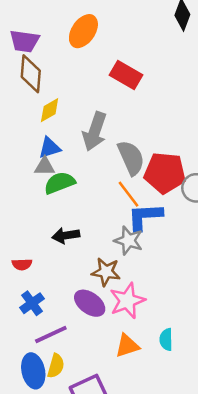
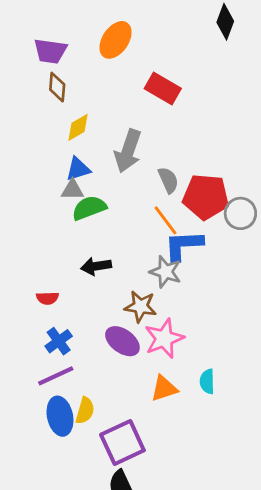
brown diamond: (31, 74) -> (57, 87), size x0.7
gray semicircle: (131, 158) -> (168, 180), size x0.7
purple line: (51, 335) -> (56, 376), moved

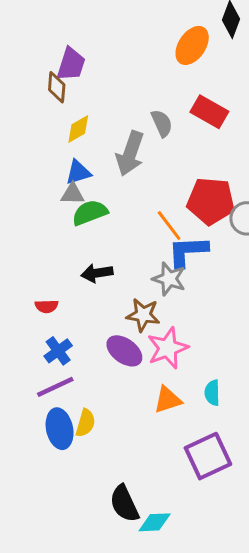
orange ellipse: (116, 40) -> (192, 45), moved
purple trapezoid: (50, 51) -> (71, 64), moved, turned -80
red rectangle: (163, 88) -> (209, 112), moved
gray semicircle: (168, 180) -> (162, 123), moved
purple square: (122, 443) -> (208, 456), moved

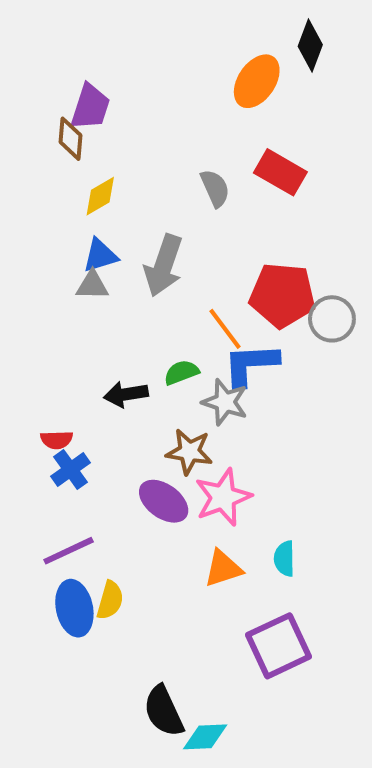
gray arrow: (130, 154) -> (164, 265), moved
green semicircle: (90, 213) -> (181, 372), moved, size x0.7
blue cross: (58, 351) -> (70, 469), moved

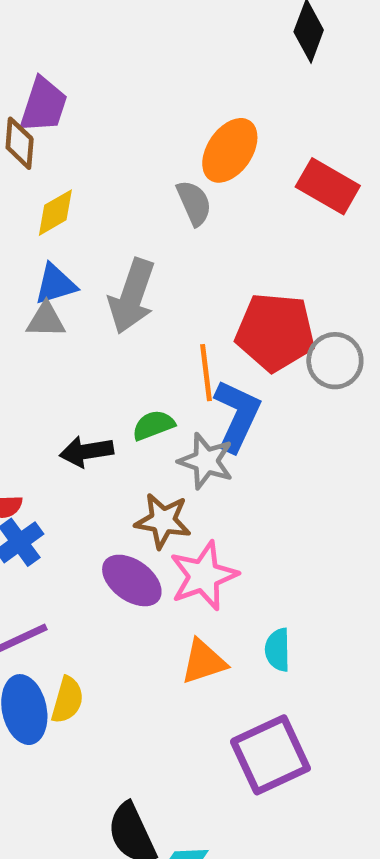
orange ellipse: (257, 81) -> (230, 150), moved
red rectangle: (280, 172) -> (328, 186), moved
orange line: (225, 329) -> (206, 373), turned 30
blue L-shape: (251, 365) -> (237, 416), turned 118

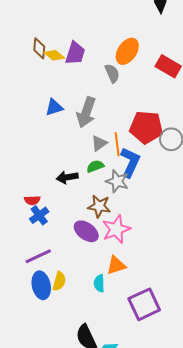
purple trapezoid: (43, 105) -> (75, 53), moved
yellow diamond: (55, 213) -> (54, 55), moved, turned 70
gray triangle: (46, 320) -> (99, 143), moved, turned -36
cyan semicircle: (278, 650) -> (99, 283), moved

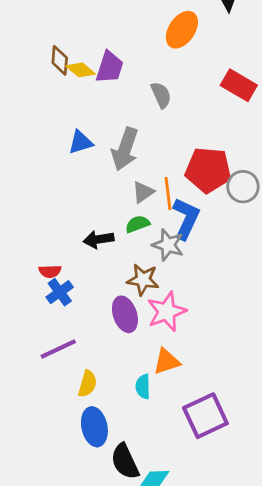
orange ellipse: (127, 51) -> (182, 30), moved
purple ellipse: (86, 231) -> (125, 314), turned 35
blue ellipse: (41, 285) -> (94, 427), moved

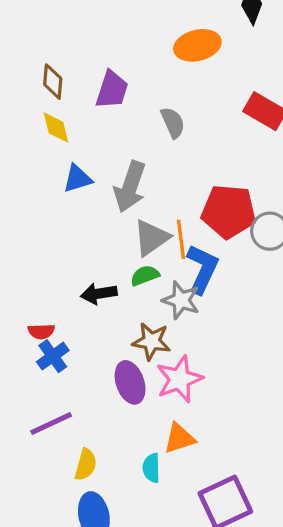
orange ellipse: (182, 30) -> (197, 45), turned 42
yellow diamond: (81, 70) -> (56, 128), moved, turned 36
gray triangle: (143, 192) -> (151, 238), size x1.4

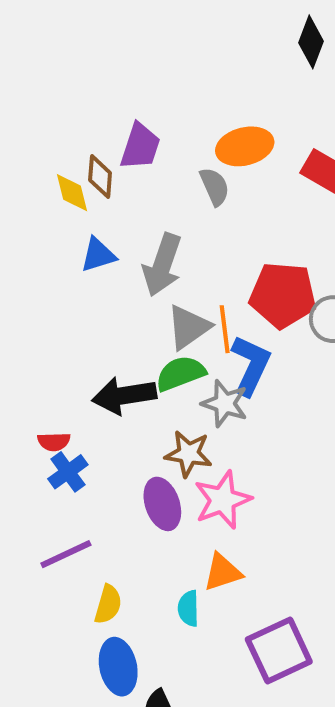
orange ellipse: (197, 45) -> (245, 146), moved
brown diamond: (53, 82) -> (100, 177), moved
green semicircle: (145, 276) -> (180, 373), size x1.4
black arrow: (99, 294) -> (124, 395), size x1.4

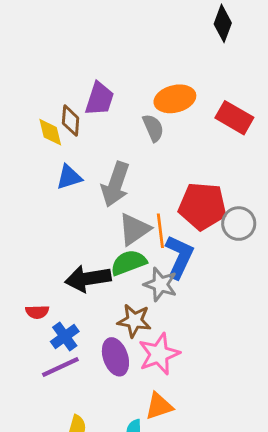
blue cross: (68, 472) -> (65, 337), moved
purple line: (66, 554) -> (60, 367), moved

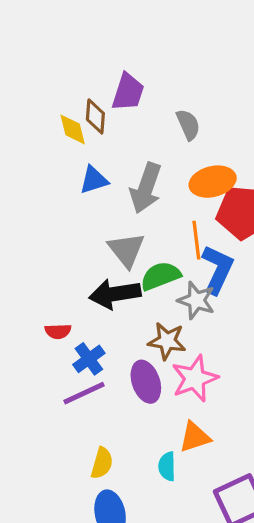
orange ellipse: (175, 99) -> (213, 182), moved
gray triangle: (134, 229) -> (126, 250), moved, turned -33

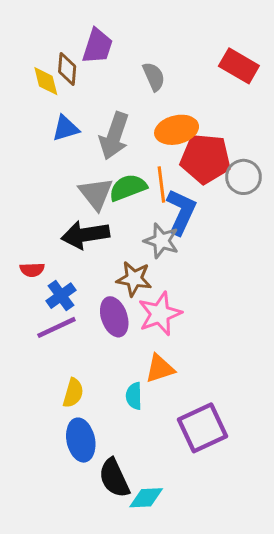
green semicircle: (161, 276) -> (128, 188), moved

